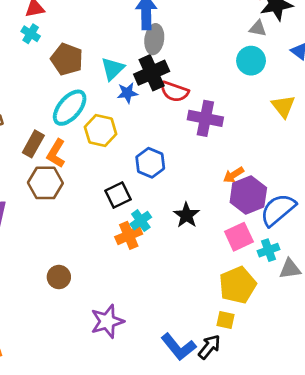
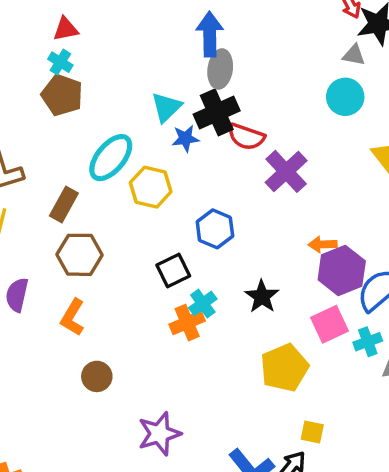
brown pentagon: (67, 59) -> (62, 95), moved
purple cross: (205, 118) -> (286, 171), turned 36
orange L-shape: (56, 153) -> (73, 317), moved
orange arrow: (234, 175) -> (323, 244), turned 30
yellow pentagon: (238, 285) -> (284, 368), moved

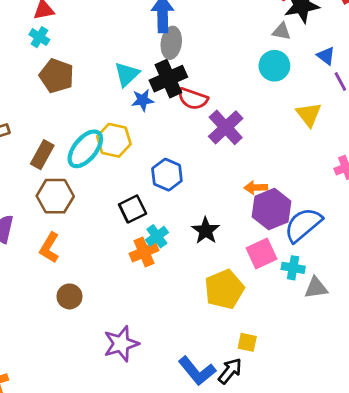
brown pentagon: (62, 95) -> (57, 76), moved
cyan ellipse: (111, 158) -> (85, 149), moved
cyan cross: (368, 342) -> (293, 268), turned 30

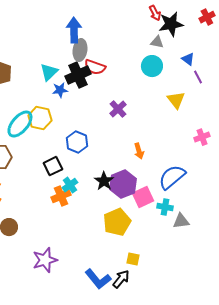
red semicircle: (193, 99) -> (95, 67), moved
purple cross: (226, 127) -> (118, 109), size x0.7
orange arrow: (256, 188) -> (139, 151), turned -105
purple hexagon: (272, 209) -> (123, 184), moved

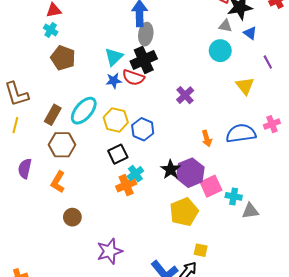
blue triangle: (188, 59) -> (250, 33), moved
red semicircle: (95, 67) -> (133, 78), moved
blue star: (60, 90) -> (114, 81), moved
yellow hexagon: (40, 118) -> (116, 120), moved
blue semicircle: (172, 177) -> (241, 133), moved, turned 32

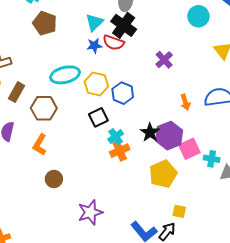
black cross: (144, 60) -> (124, 25), turned -30
cyan ellipse: (84, 111) -> (65, 75), turned 36
brown rectangle: (53, 115) -> (16, 92), moved
orange cross: (126, 185) -> (120, 151), moved

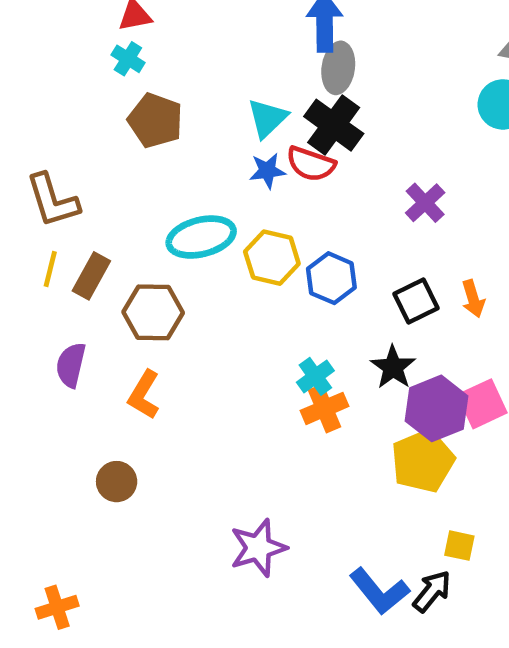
black square: (98, 117) -> (416, 301), moved
purple hexagon: (169, 136) -> (437, 408), moved
brown circle: (54, 179) -> (117, 482), moved

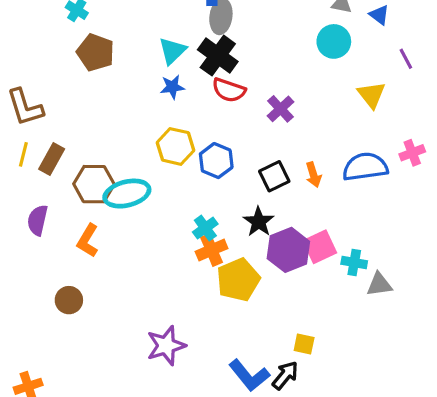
red semicircle: (311, 164) -> (229, 90), moved
cyan ellipse: (201, 237) -> (127, 194), moved
yellow pentagon: (423, 461) -> (238, 280), moved

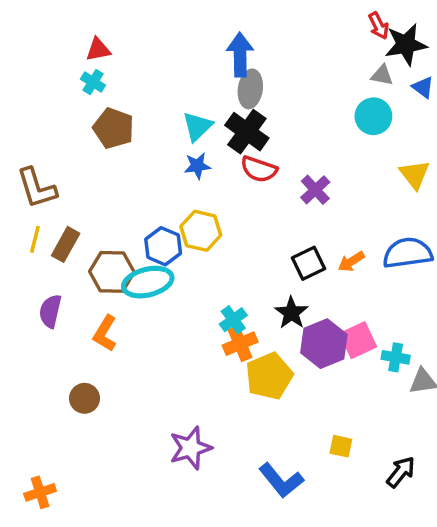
blue hexagon: (216, 161) -> (163, 246), moved
orange arrow: (313, 175) -> (351, 262), turned 75
black arrow: (285, 375) -> (401, 472), moved

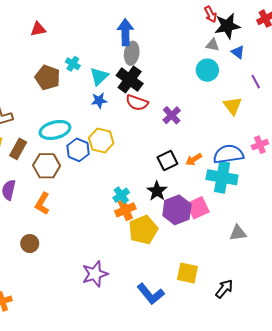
cyan cross: (93, 82) -> (73, 64), moved
cyan ellipse: (148, 282) -> (55, 130), moved
cyan cross: (396, 357) -> (222, 177), moved, size x1.8
yellow square: (341, 446) -> (187, 273), size x1.5

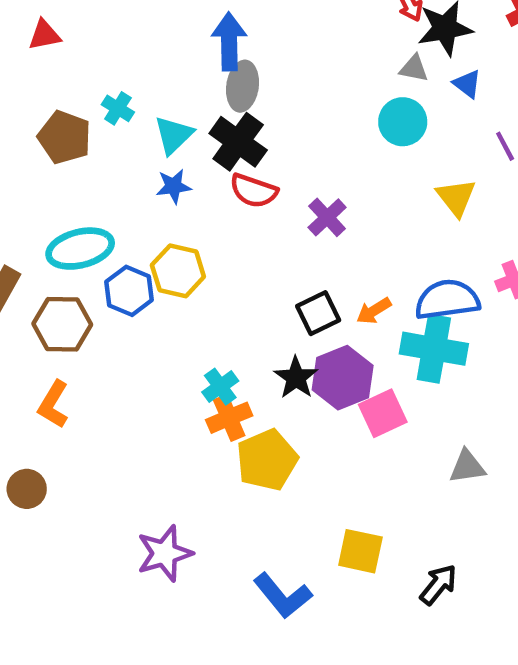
purple hexagon: (177, 210) -> (343, 378), moved

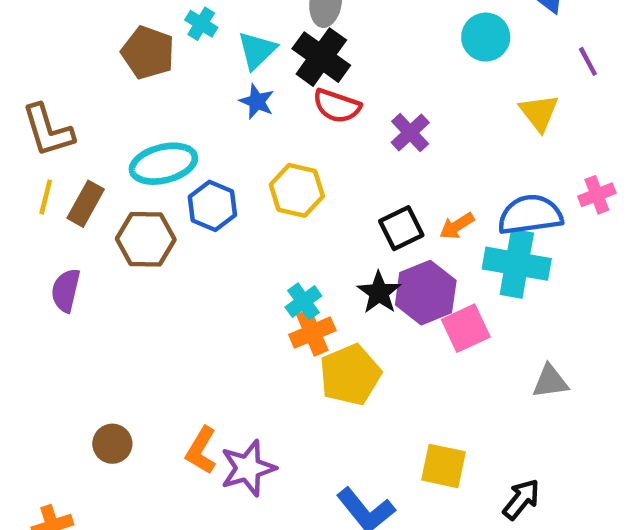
blue star: (174, 186) -> (257, 101), turned 30
yellow hexagon: (178, 271) -> (297, 190), moved
orange L-shape: (53, 404) -> (201, 450), moved
brown circle: (27, 489) -> (112, 444), moved

